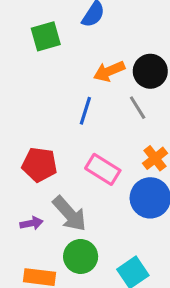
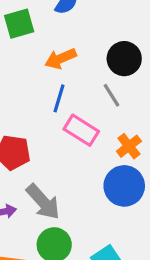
orange arrow: (109, 71) -> (61, 59), moved
pink rectangle: (103, 169) -> (81, 130), moved

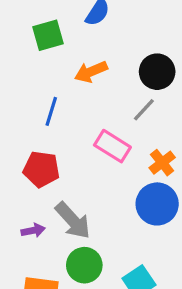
gray line: (111, 95) -> (144, 110), turned 75
blue line: (59, 98) -> (51, 111), moved

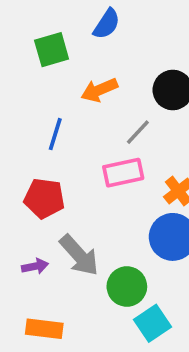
gray line: (144, 110) -> (138, 132), moved
pink rectangle: (112, 146) -> (123, 173), turned -44
green circle: (84, 265) -> (127, 287), moved

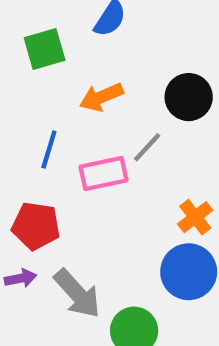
pink rectangle: (123, 173) -> (103, 173), moved
purple arrow: (35, 266) -> (21, 278), moved

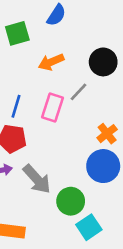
blue line: (49, 149) -> (16, 106), moved
pink rectangle: (103, 173) -> (52, 108), turned -60

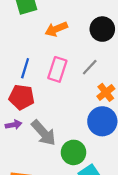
gray line: (78, 92) -> (90, 67), moved

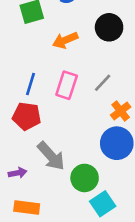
black circle: (102, 29) -> (109, 27), moved
purple arrow: (14, 125) -> (18, 173), moved

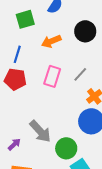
blue line: (30, 84) -> (17, 54), moved
red pentagon: (27, 116) -> (15, 79), moved
purple arrow: (18, 173) -> (14, 144), turned -32

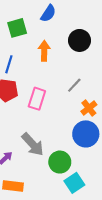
orange arrow: (51, 41) -> (44, 51), turned 114
pink rectangle: (52, 76) -> (37, 99), moved

